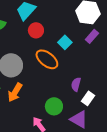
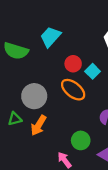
red circle: (36, 30) -> (73, 64), moved

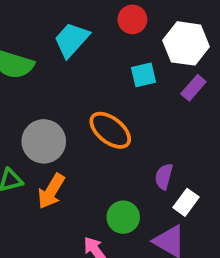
red circle: (73, 64) -> (132, 19), moved
cyan square: (93, 71) -> (144, 75), moved, turned 32

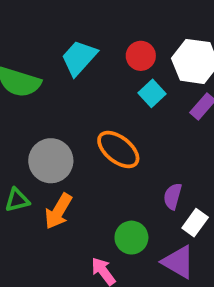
red circle: (132, 19) -> (141, 56), moved
cyan square: (144, 75) -> (152, 93), turned -30

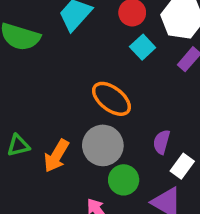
gray circle: (51, 161) -> (103, 145), moved

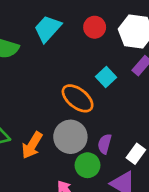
cyan square: (143, 47) -> (106, 77), moved
purple semicircle: (162, 142) -> (105, 144), moved

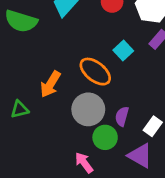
orange arrow: (32, 145) -> (50, 84), moved

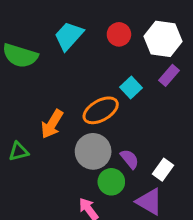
orange ellipse: (95, 72) -> (101, 110), turned -68
purple semicircle: (122, 116) -> (130, 159), turned 126

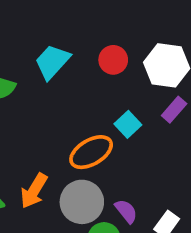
orange arrow: (52, 124) -> (34, 191), moved

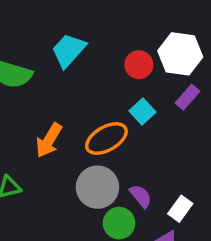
red circle: (113, 60) -> (139, 65), moved
orange arrow: (34, 191) -> (49, 140), moved

